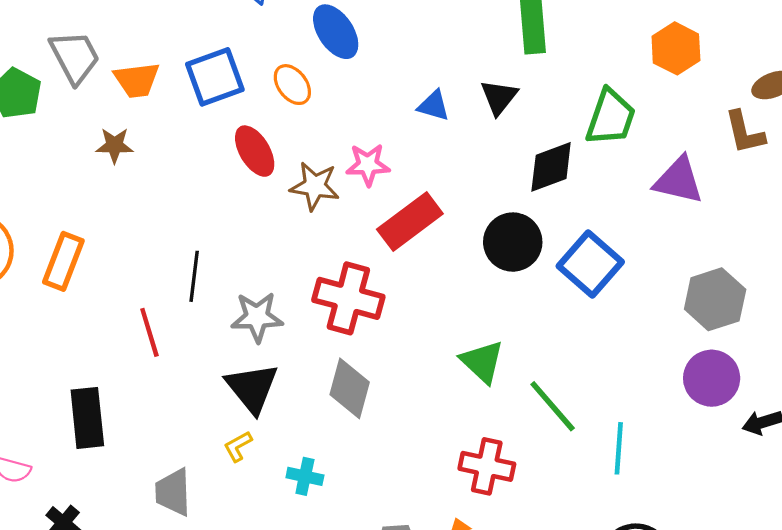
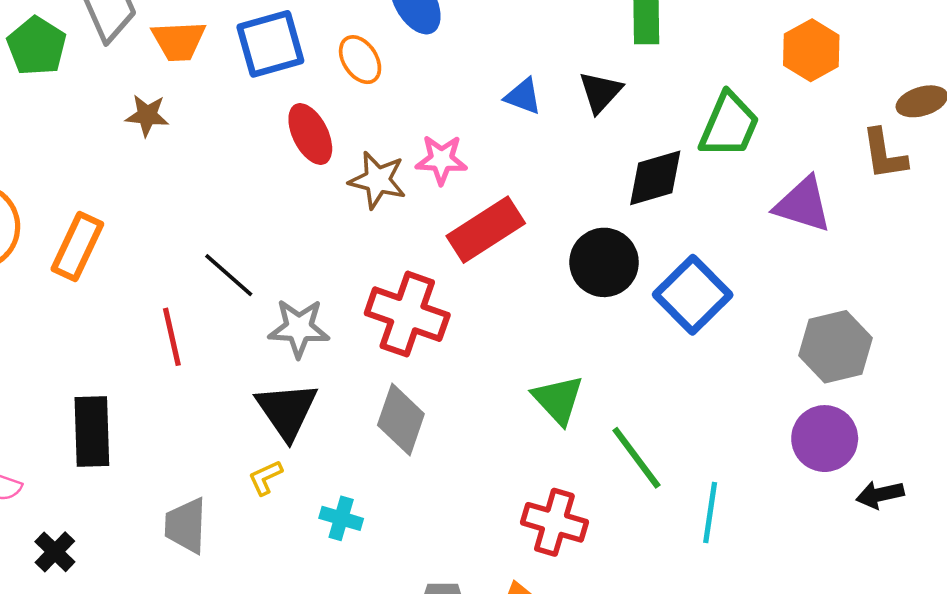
black line: (194, 276) -> (229, 275), turned -60

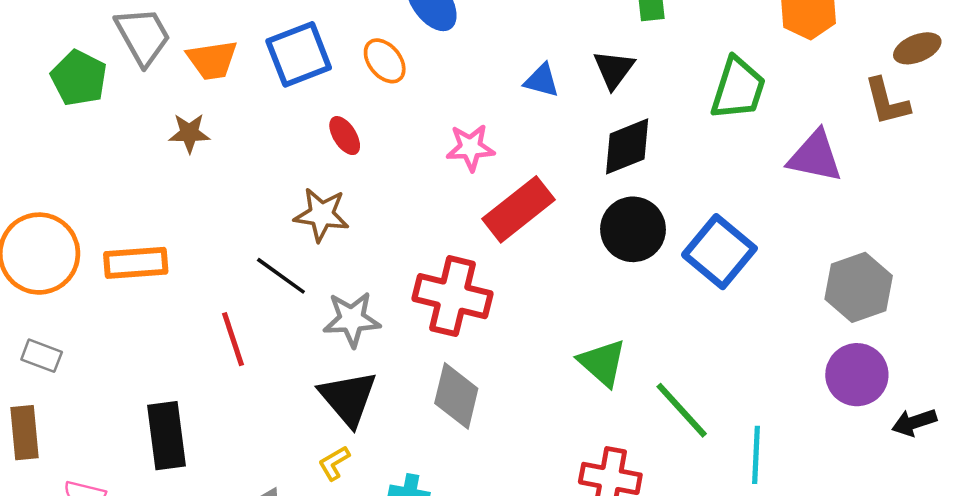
red ellipse: (310, 134) -> (345, 136), size x0.7
black diamond: (655, 178) -> (627, 146), moved
brown star: (377, 180) -> (322, 215), moved
orange rectangle: (77, 247) -> (136, 263), turned 66

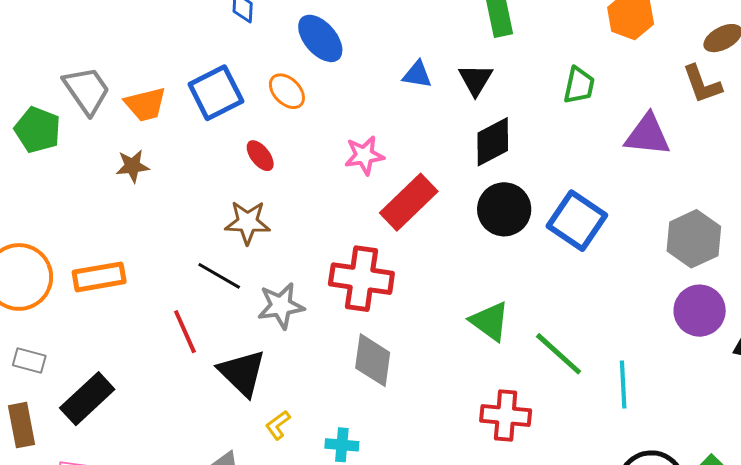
blue triangle: (542, 80) -> (417, 75), moved
green trapezoid: (738, 88) -> (579, 85), size x0.7
black triangle: (348, 398) -> (242, 373), moved
black rectangle: (167, 436) -> (87, 399), moved, turned 60

